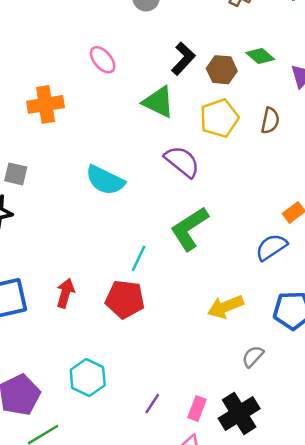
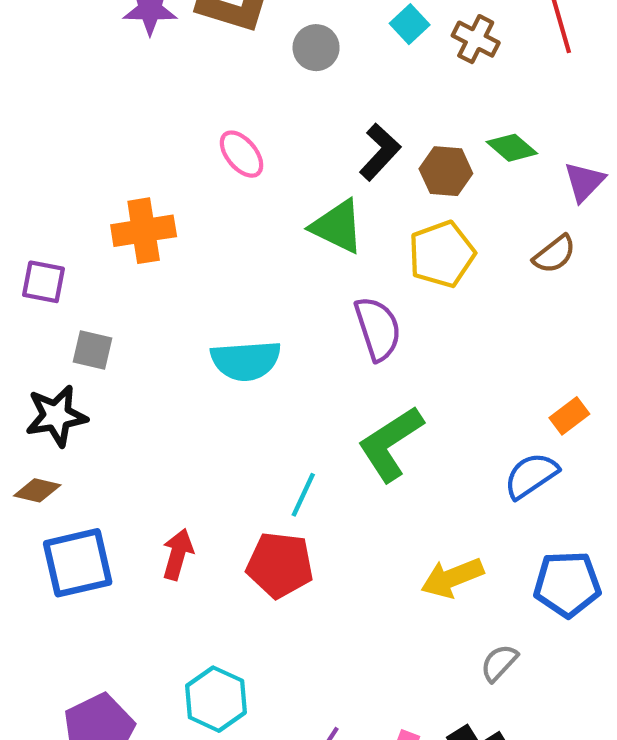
brown semicircle: (270, 121) -> (554, 254), moved, turned 40
purple semicircle: (182, 162) -> (378, 329), turned 33
cyan semicircle: (105, 180) -> (246, 361), turned -30

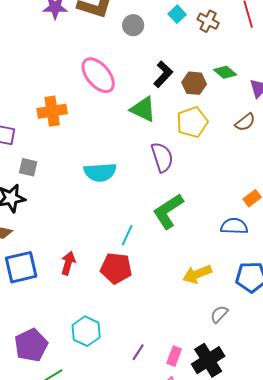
pink ellipse: (242, 154) -> (98, 75), size x1.6
blue semicircle: (531, 476) -> (234, 226), turned 36

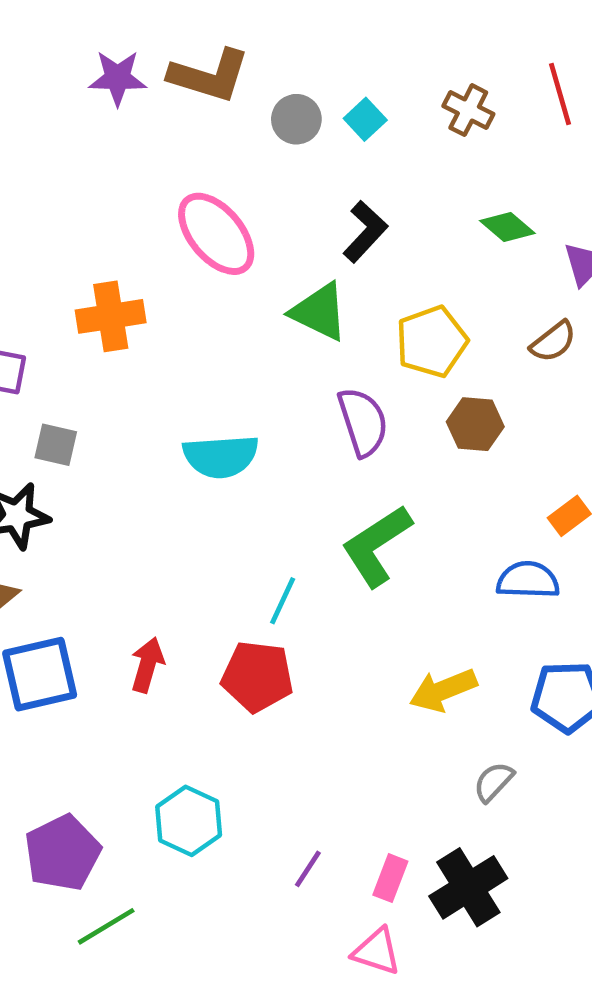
cyan square: (177, 14) -> (365, 119), moved
brown hexagon: (194, 83) -> (475, 424), moved

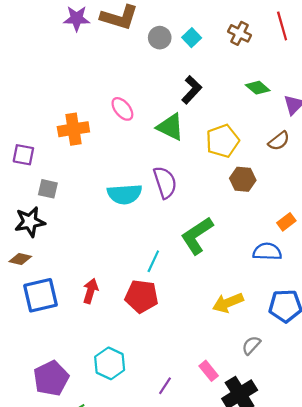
pink ellipse: (216, 234) -> (122, 109), moved, size x0.6
purple semicircle: (363, 422) -> (165, 182), moved
pink rectangle: (390, 878) -> (209, 371), moved, turned -60

